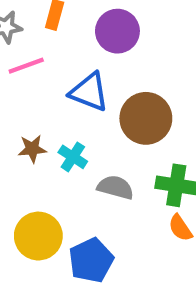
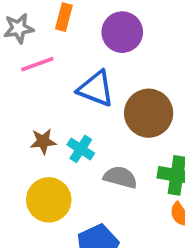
yellow circle: (38, 236) -> (49, 200), moved

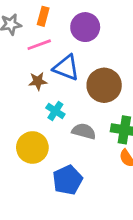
pink line: (37, 64) -> (39, 45), moved
brown star: (43, 141) -> (38, 81), moved

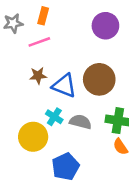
purple circle: (85, 27) -> (105, 26), moved
blue triangle: (66, 68) -> (64, 86), moved
cyan cross: (55, 111) -> (54, 117), moved

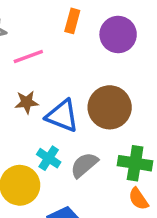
orange rectangle: (43, 16) -> (72, 21), moved
gray semicircle: (81, 122) -> (84, 165), turned -55

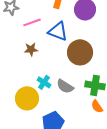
blue triangle: (62, 116) -> (58, 31), moved
gray semicircle: (84, 165) -> (65, 86), turned -108

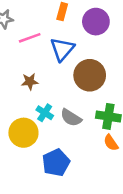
blue triangle: (58, 31) -> (62, 49), turned 50
brown star: (31, 49) -> (30, 82), moved

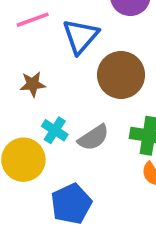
gray semicircle: (71, 118) -> (93, 138), turned -65

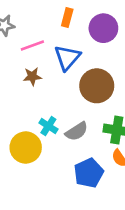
brown star: (33, 84) -> (32, 76), moved
blue pentagon: (71, 204) -> (89, 173), moved

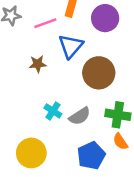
pink line: (32, 46) -> (45, 23), moved
yellow circle: (26, 147) -> (31, 153), moved

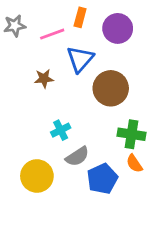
cyan cross: (53, 111) -> (61, 130), turned 30
gray semicircle: (80, 116) -> (77, 157), moved

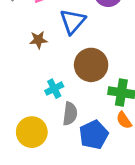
brown circle: (111, 88) -> (91, 65), moved
gray semicircle: (77, 157) -> (70, 114), turned -50

